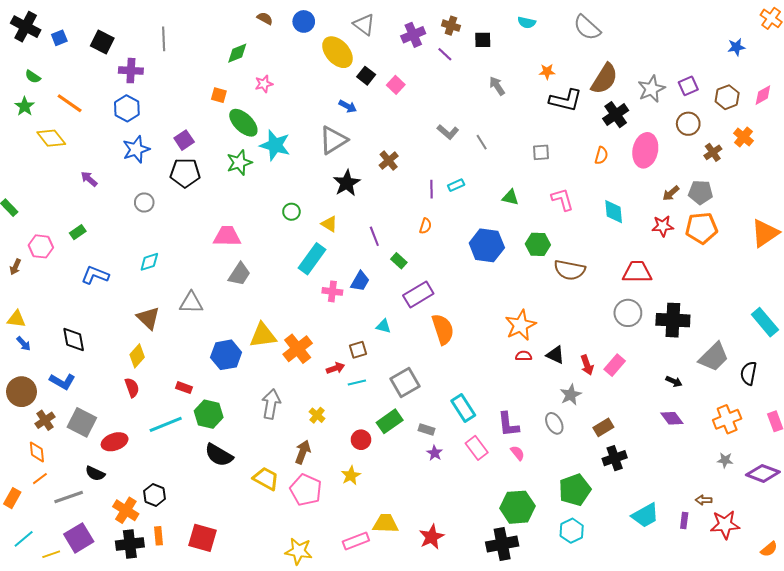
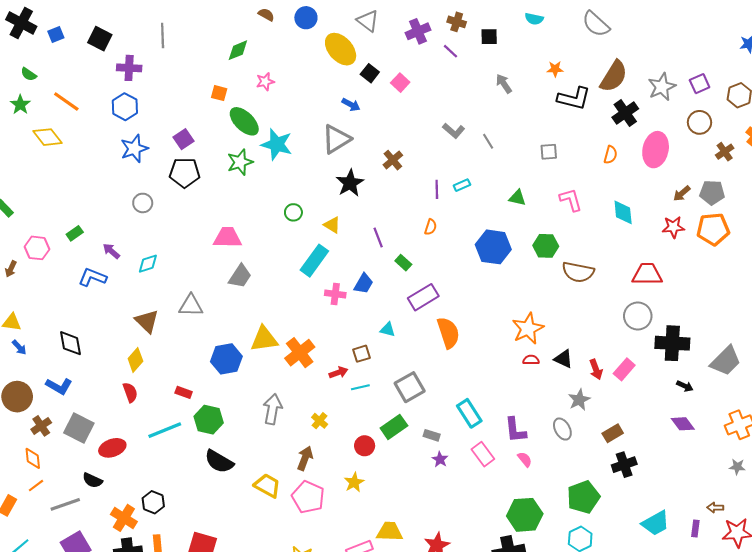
purple arrow: (89, 179) -> (111, 251), moved
black cross: (673, 320) -> (672, 343), moved

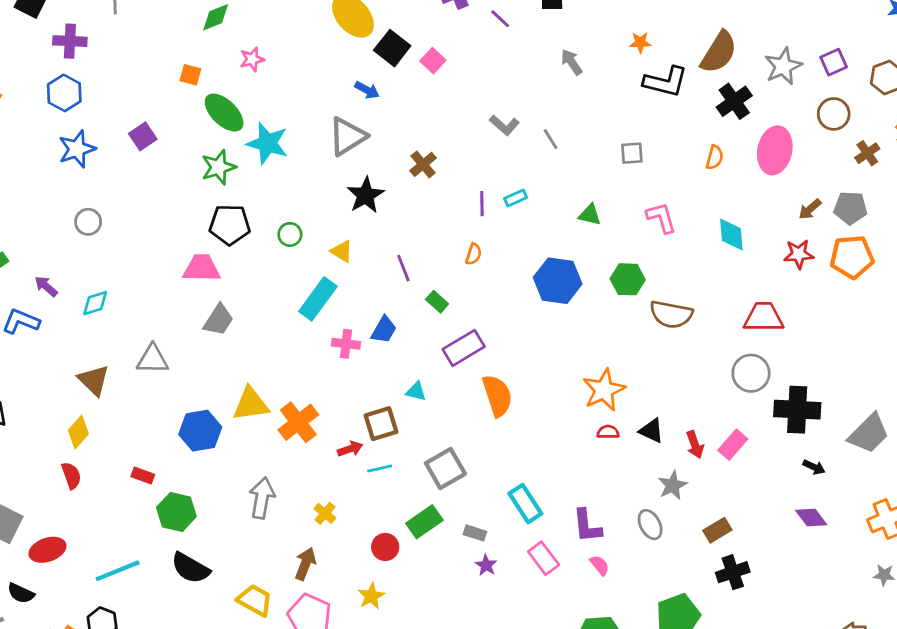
black square: (370, 73) -> (392, 48), size x1.4
black pentagon: (185, 173) -> (230, 225), moved
brown square: (361, 354) -> (381, 424), size x1.4
cyan line: (165, 430) -> (118, 571), moved

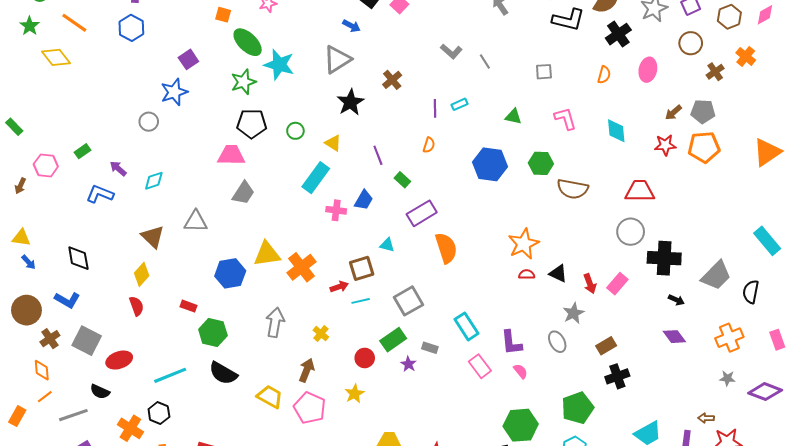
blue star: (77, 149) -> (174, 92), moved
pink ellipse: (775, 150) -> (648, 70), size x0.7
purple star: (486, 565) -> (408, 364), moved

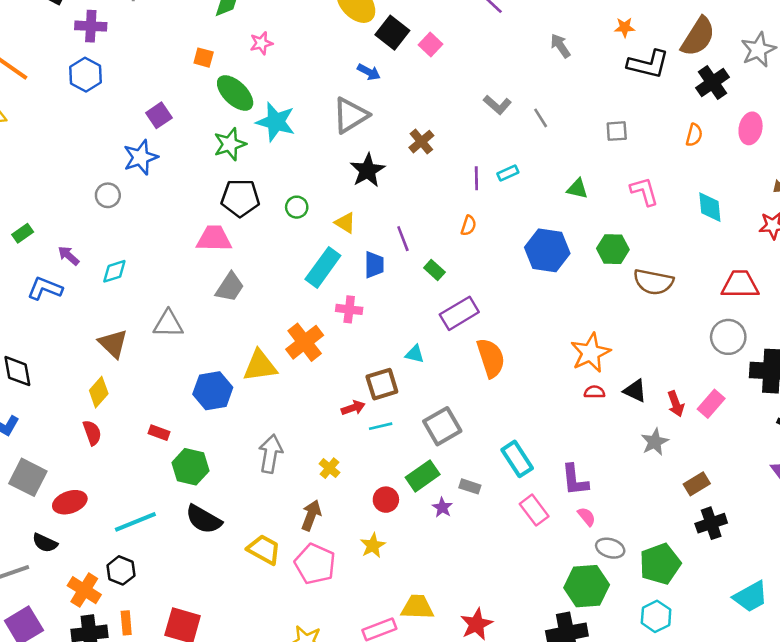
blue trapezoid: (364, 200) -> (374, 265), moved, turned -30
orange cross: (302, 267) -> (305, 342), moved
gray ellipse: (557, 342) -> (610, 548), moved, turned -45

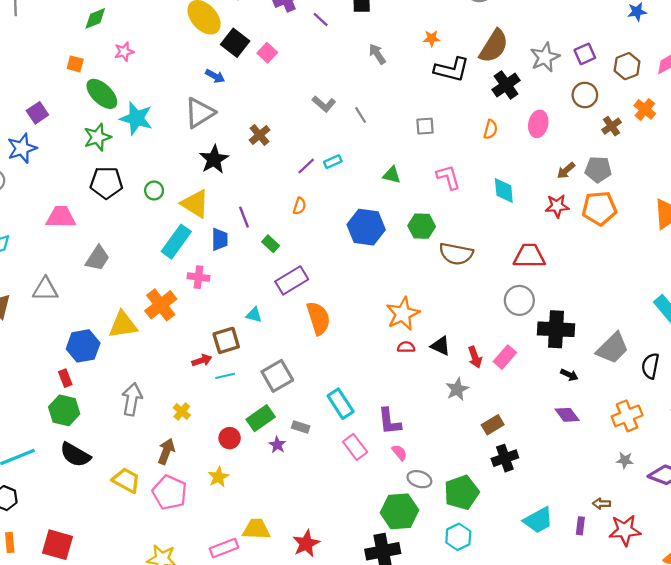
purple line: (476, 178) -> (306, 166), turned 48
yellow triangle: (345, 223) -> (195, 204), size x1.6
pink trapezoid: (214, 239) -> (61, 217), moved
red rectangle: (159, 433) -> (65, 378), moved, turned 49

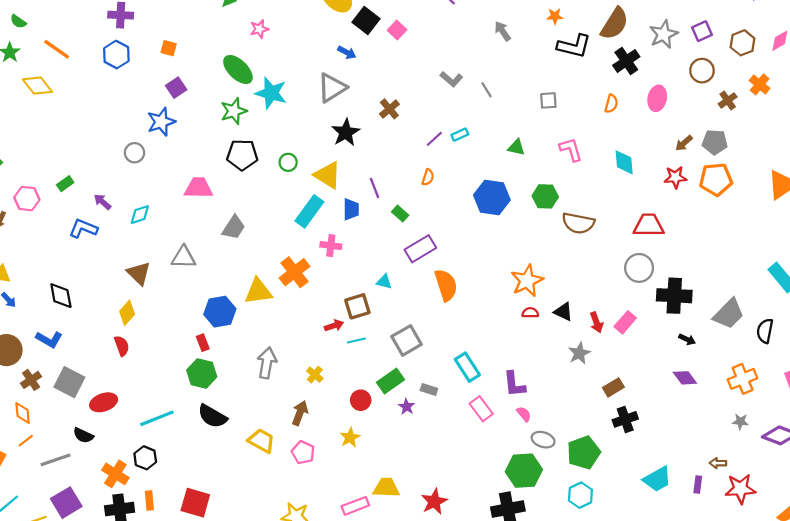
orange square: (75, 64) -> (169, 48), moved
pink pentagon: (170, 492) -> (303, 452), size x0.7

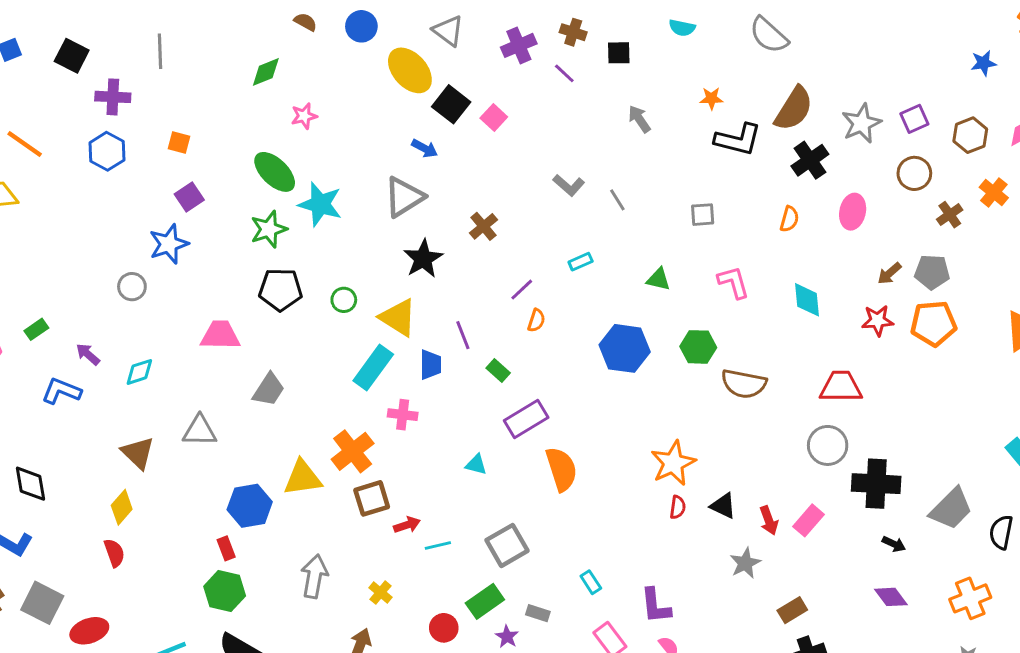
purple line: (434, 139) -> (522, 290), moved
brown square: (357, 306) -> (372, 498), moved
red semicircle: (530, 313) -> (678, 507), turned 98
cyan rectangle: (467, 367) -> (591, 582), size x0.6

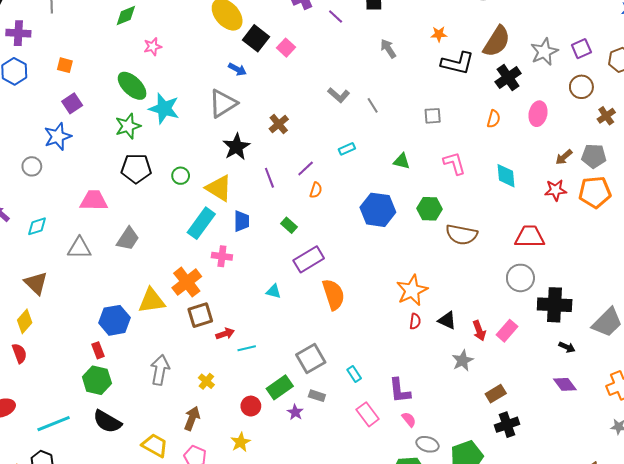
purple line: (463, 335) -> (269, 178), moved
gray triangle: (200, 431) -> (79, 248), moved
gray square: (507, 545) -> (311, 359), moved

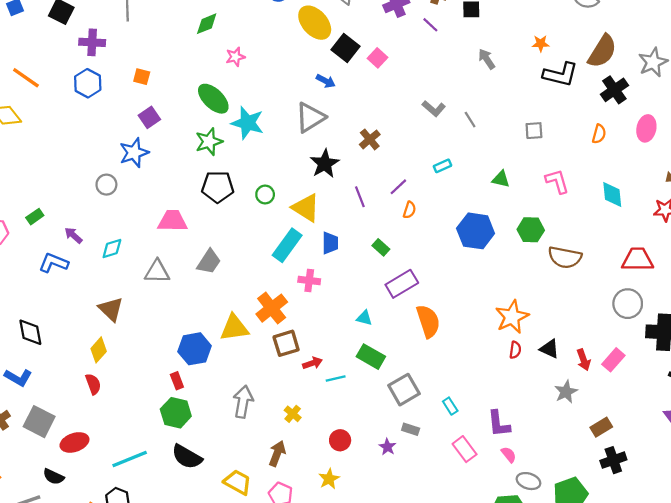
green rectangle: (280, 387) -> (371, 357), moved, turned 65

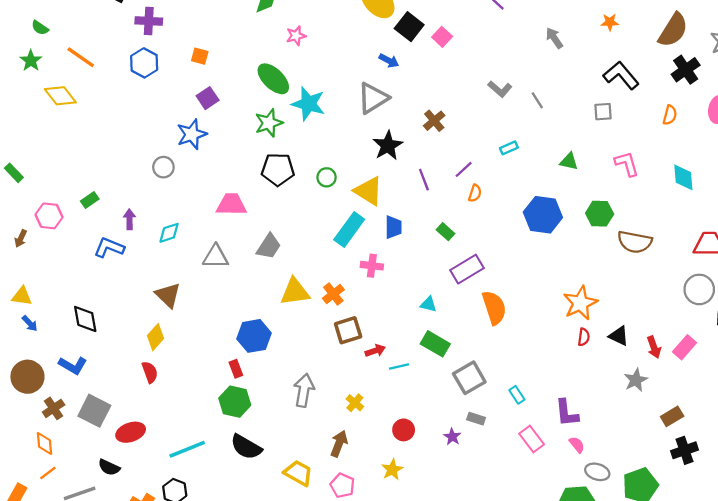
black L-shape: (560, 74) -> (621, 75), moved, turned -144
purple arrow: (73, 235) -> (129, 219), turned 48
orange cross: (272, 308) -> (333, 294), size x0.7
yellow triangle: (234, 328) -> (295, 292), moved

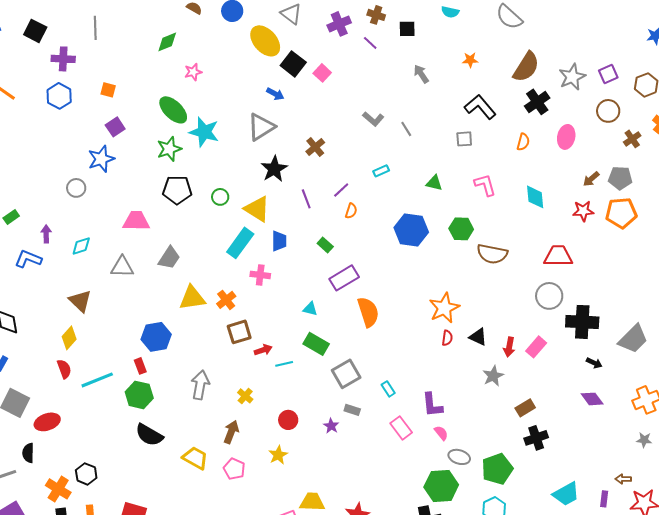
red arrow: (654, 347) -> (509, 347), turned 30
cyan line: (187, 449) -> (97, 380), moved
black semicircle: (109, 467) -> (28, 453), turned 66

